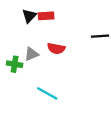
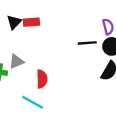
red semicircle: (56, 48) -> (42, 79), moved, turned -102

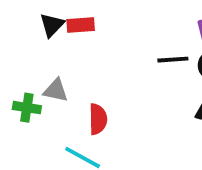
gray triangle: (16, 62) -> (56, 90), turned 35

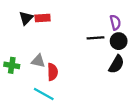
gray triangle: (56, 90) -> (38, 61), moved

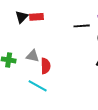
black line: (95, 38) -> (82, 26), moved

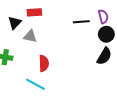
black triangle: (22, 17) -> (15, 23), moved
gray triangle: (33, 56) -> (30, 36), moved

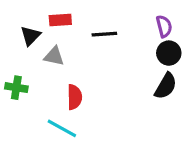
black line: (81, 22) -> (104, 34), moved

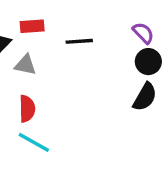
purple semicircle: (164, 26) -> (143, 33), turned -30
red semicircle: (75, 97) -> (27, 109), moved

